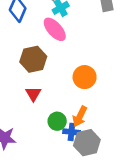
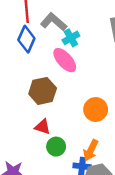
red triangle: (33, 94) -> (43, 127), turned -42
green circle: (57, 121) -> (56, 147), moved

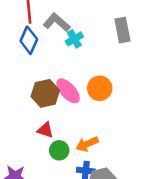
pink ellipse: (65, 60) -> (68, 91), moved
orange circle: (96, 110) -> (100, 88), moved
orange arrow: (91, 150) -> (87, 144), moved, turned 40

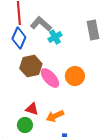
brown hexagon: (45, 93) -> (31, 66), moved
orange arrow: (87, 144) -> (55, 116), moved
green circle: (59, 150) -> (25, 125), moved

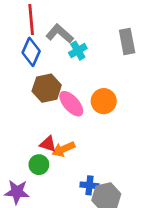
orange arrow: (55, 116) -> (64, 149), moved

